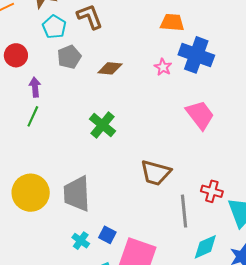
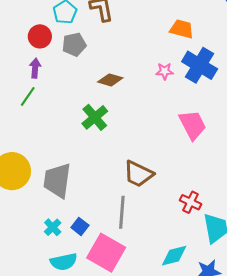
red circle: (16, 55) -> (40, 36), moved
pink star: (163, 67) -> (165, 71), turned 30
brown diamond: (110, 68) -> (110, 80), moved
gray line: (184, 211) -> (122, 212), moved

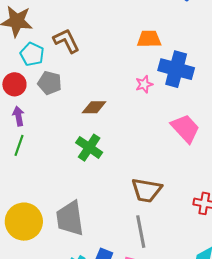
gray pentagon: (74, 44) -> (50, 83), turned -30

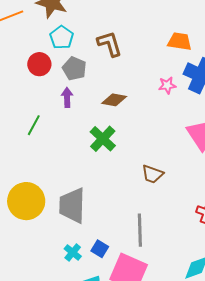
brown L-shape: (66, 41) -> (110, 44), moved
purple arrow: (18, 116) -> (67, 97), moved
brown trapezoid: (146, 190) -> (152, 174), moved, size x0.7

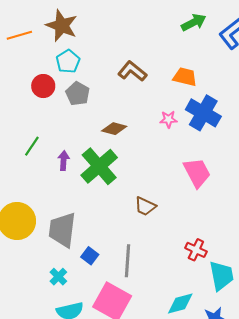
brown L-shape: (110, 44) -> (132, 71), moved, turned -40
purple arrow: (67, 97) -> (64, 161), moved
green cross: (103, 139) -> (99, 166), size x1.4
blue square: (100, 249) -> (90, 256), moved

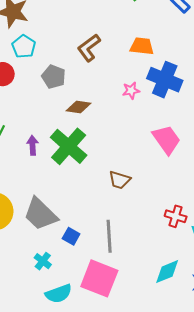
brown L-shape: (132, 71) -> (89, 48), turned -68
gray pentagon: (78, 94) -> (54, 77), moved
gray trapezoid: (62, 230) -> (40, 214), turned -45

